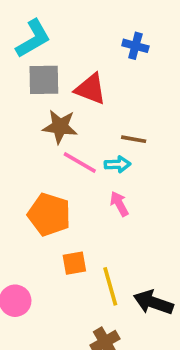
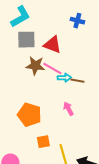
brown line: (134, 139) -> (77, 81), moved
pink line: (80, 163) -> (52, 69), moved
cyan arrow: (117, 164) -> (64, 78), moved

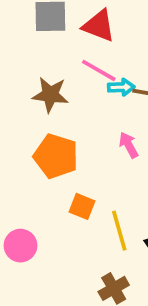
brown star: (35, 66) -> (50, 95), moved
orange square: (43, 142) -> (82, 206), turned 32

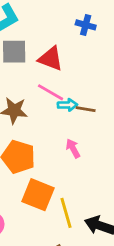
orange square: (82, 206) -> (38, 195), size x1.6

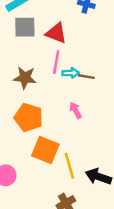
pink line: (51, 92) -> (56, 62), turned 70

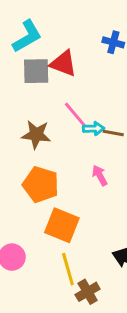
red triangle: (56, 33) -> (63, 64), moved
pink line: (56, 62) -> (76, 115), turned -50
yellow line: (69, 166) -> (68, 269), moved

